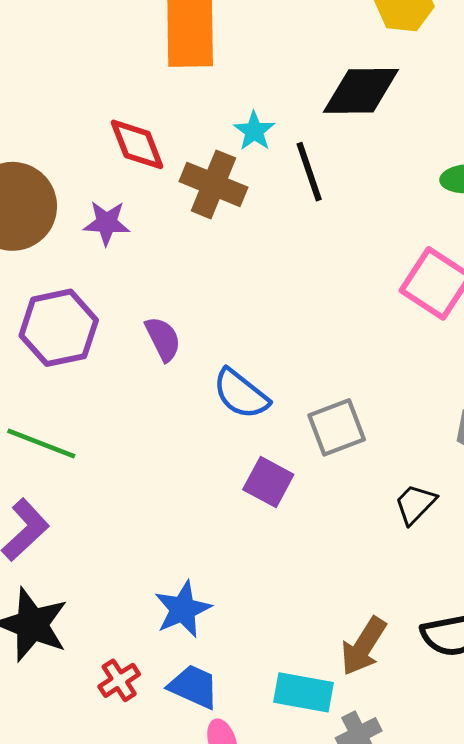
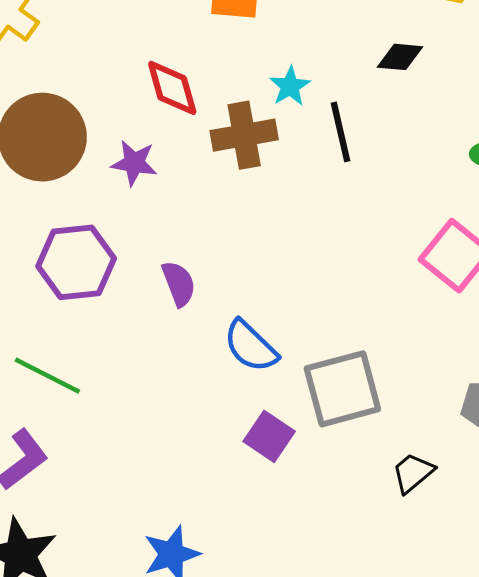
black diamond: (361, 91) -> (400, 57), size x0.6
brown cross: (213, 184) -> (244, 135), turned -38
gray square: (337, 427) -> (342, 389), size x1.4

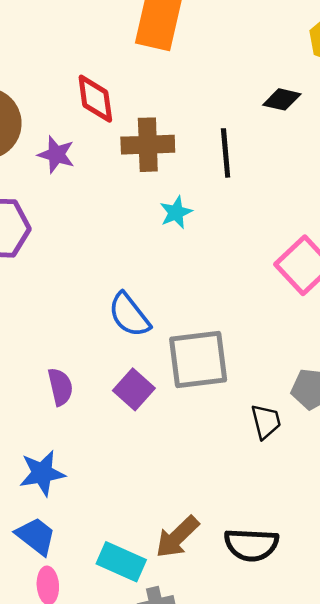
cyan star: (290, 86) -> (176, 212), moved
purple semicircle: (179, 284) -> (60, 387), moved
black trapezoid: (413, 473) -> (266, 422), moved, turned 108

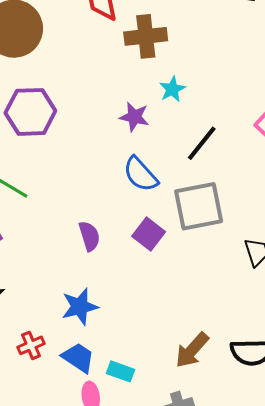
black line: (226, 153) -> (202, 143), moved, turned 48
purple star: (56, 155) -> (134, 117), moved
cyan rectangle: (121, 562) -> (120, 371), moved, size x0.7

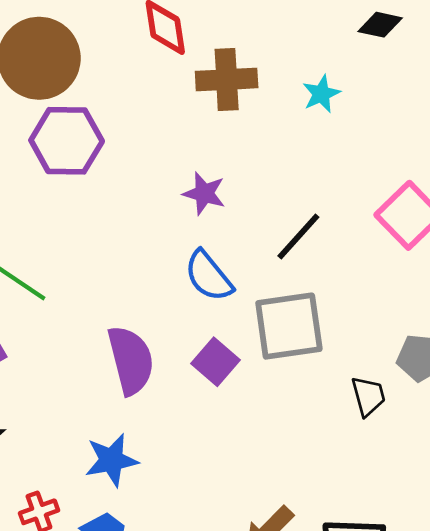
cyan star: (172, 89) -> (321, 94), moved
purple hexagon: (30, 112) -> (67, 141), moved
purple semicircle: (89, 236) -> (131, 360), size x1.6

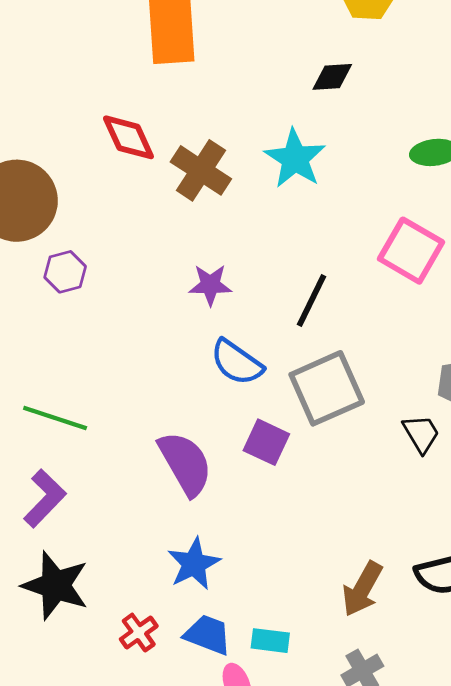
brown cross: (227, 80) -> (201, 170), turned -38
cyan star: (321, 94) -> (295, 159), size x1.6
purple hexagon: (67, 141) -> (65, 272), size x0.6

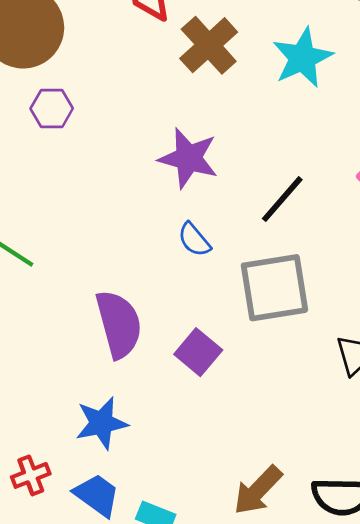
purple star: (210, 285) -> (188, 158), size x1.4
blue semicircle: (237, 362) -> (194, 240), size x0.7
purple square: (266, 442) -> (198, 352), moved

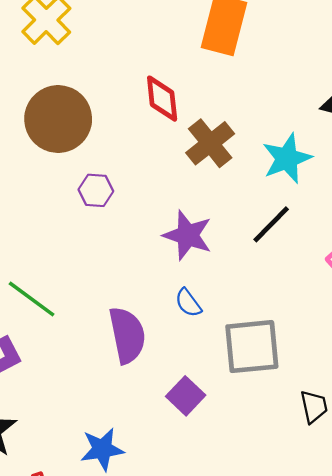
purple hexagon: (52, 108) -> (96, 190), moved
black line: (282, 199) -> (271, 224), moved
purple semicircle: (119, 324) -> (127, 335), moved

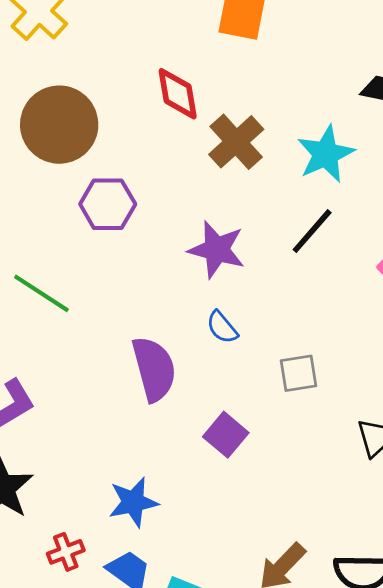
purple hexagon: (96, 190) -> (108, 204), size x1.4
green line: (32, 299) -> (41, 293), moved
gray square: (252, 347) -> (299, 373), size x0.6

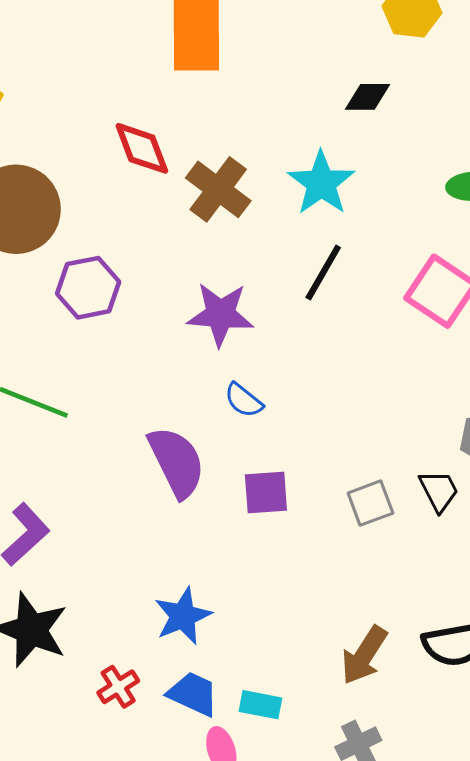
gray square: (299, 373) -> (370, 503), moved
purple square: (226, 435) -> (266, 493), moved, turned -33

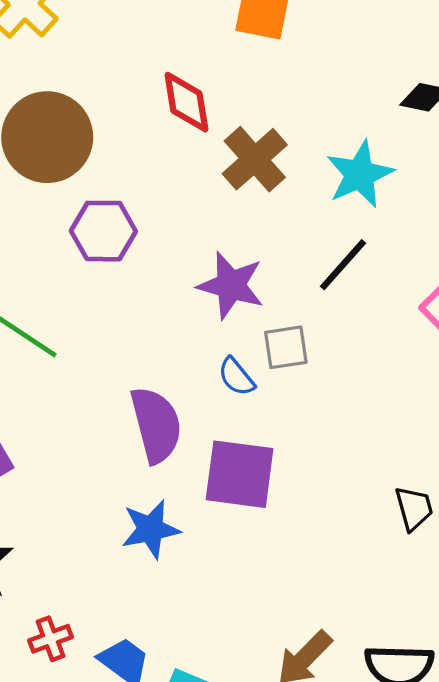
purple square: (266, 493) -> (240, 474), size x1.5
gray square: (370, 503) -> (286, 347), moved
blue star: (183, 616) -> (151, 529), moved

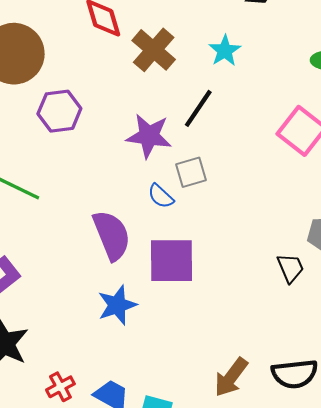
cyan star: (360, 174) -> (225, 51), size x0.7
black line: (343, 265) -> (198, 108), moved

